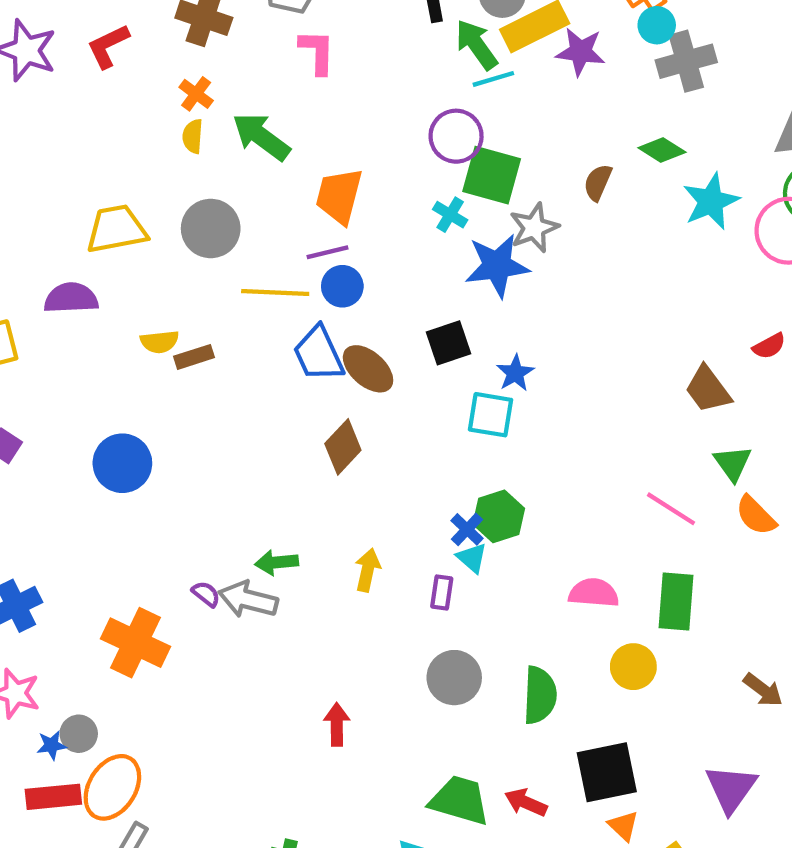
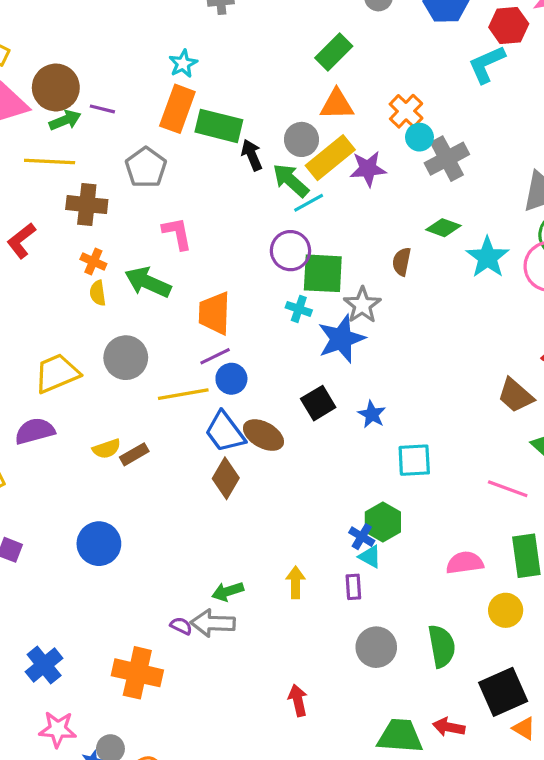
pink L-shape: (317, 52) -> (177, 233), moved
cyan square: (491, 415) -> (414, 460), moved
brown diamond: (343, 447) -> (226, 478), moved

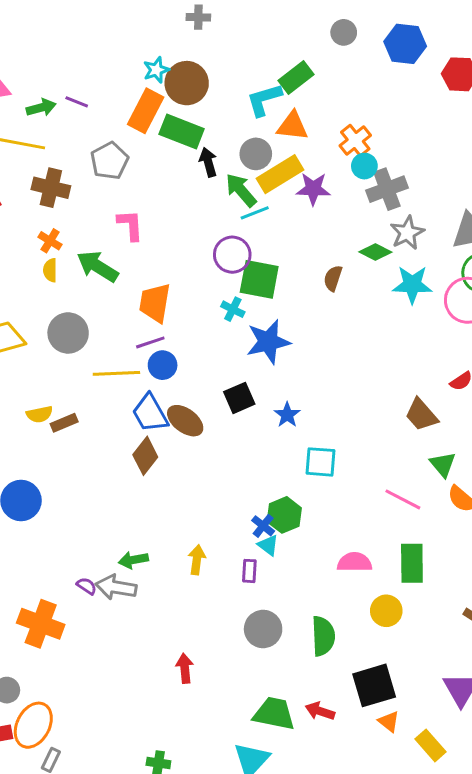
cyan L-shape: (487, 64) -> (264, 100), moved
brown circle: (56, 87) -> (187, 83), moved
cyan star: (487, 257) -> (412, 285), turned 30
gray star: (362, 305) -> (407, 233), moved

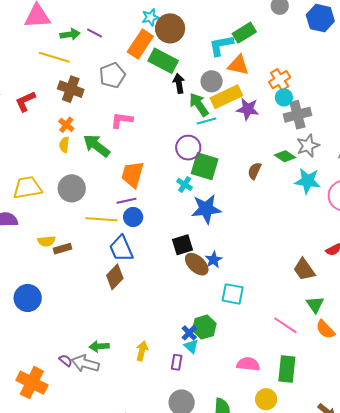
pink L-shape: (130, 225) -> (122, 120), turned -85
brown ellipse: (185, 421) -> (197, 264), moved

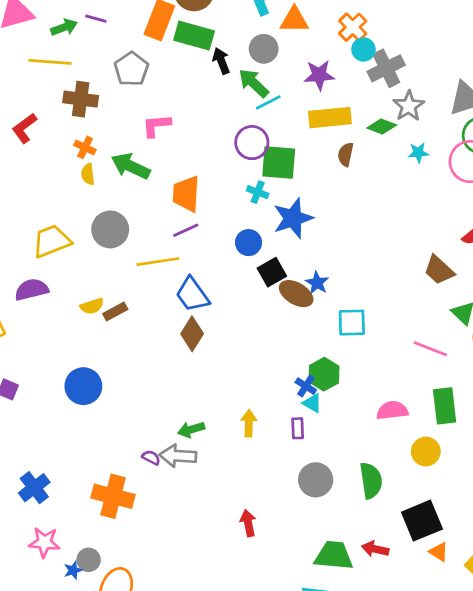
yellow rectangle: (226, 97) -> (330, 118), moved, turned 32
cyan star: (308, 181) -> (418, 153), size x0.6
blue circle: (133, 217) -> (249, 243), moved

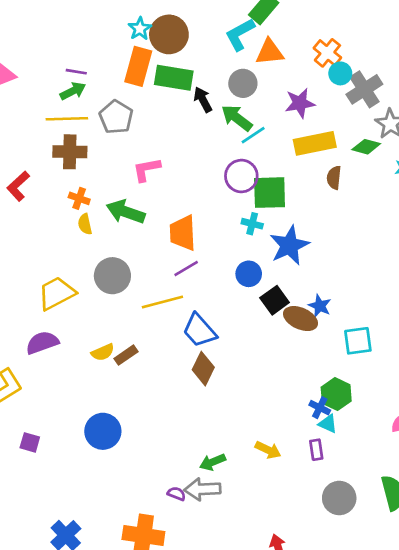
green arrow: (64, 27) -> (73, 91), moved
yellow line: (50, 62) -> (67, 119), moved
yellow arrow: (249, 423) -> (268, 450), turned 120

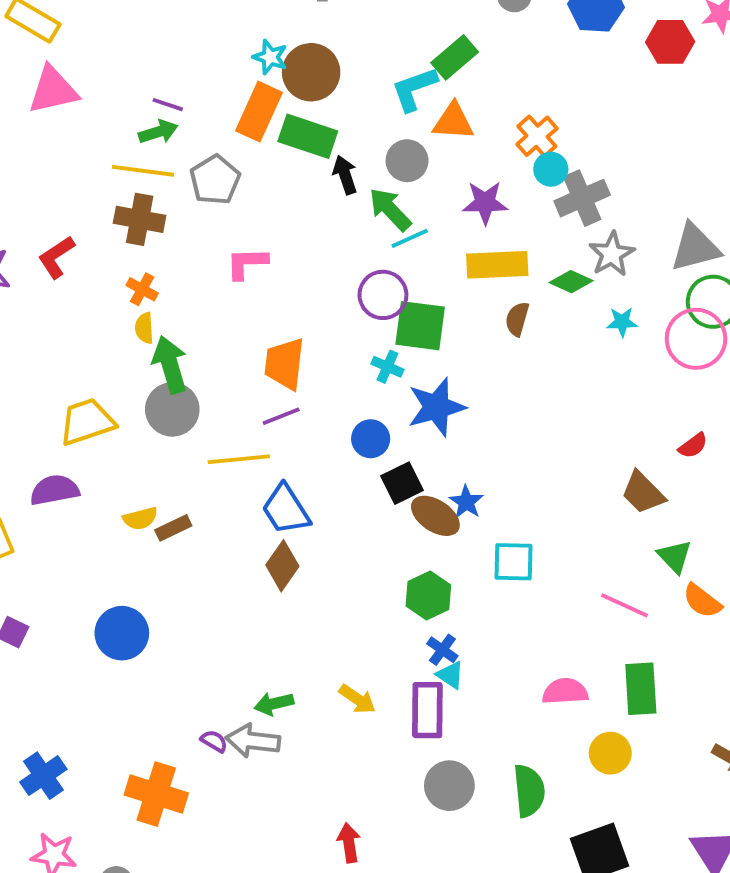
cyan star: (140, 29) -> (270, 57), turned -30
green arrow: (126, 212) -> (170, 365), moved, turned 45
green hexagon: (336, 394) -> (428, 596), moved
purple rectangle: (316, 450) -> (427, 710), size x1.8

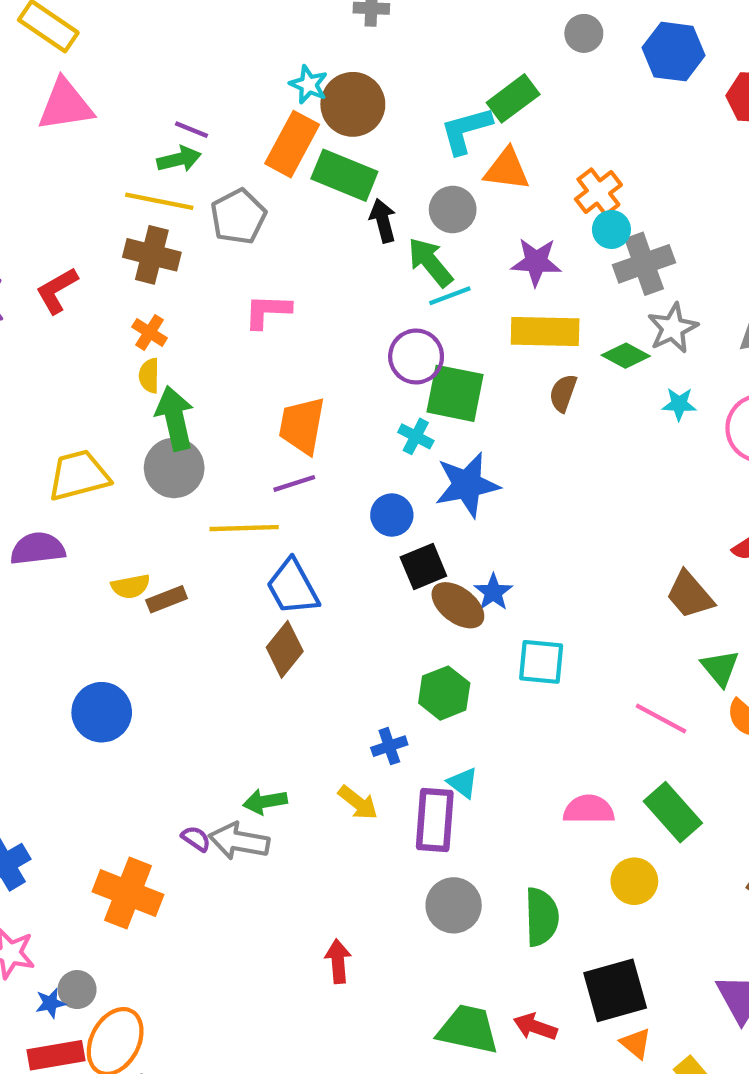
blue cross: (442, 650) -> (389, 746), moved, turned 32
green rectangle: (641, 689) -> (673, 812), turned -42

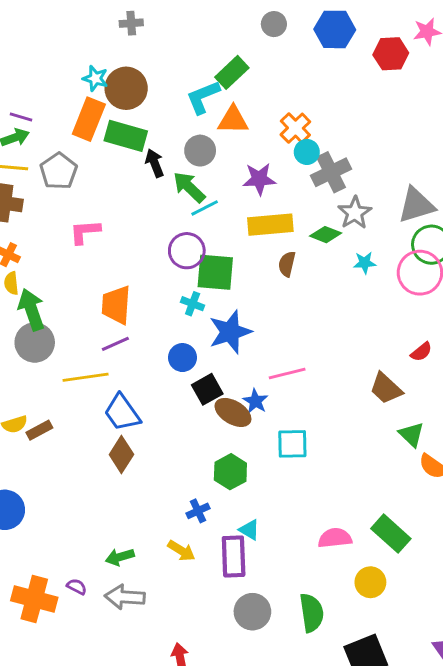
pink line: (661, 719) -> (287, 373), moved, turned -36
gray arrow: (239, 841) -> (125, 597), moved
orange cross: (128, 893) -> (34, 599), moved

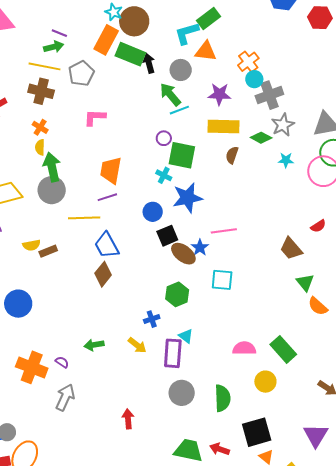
black arrow: (155, 163) -> (149, 63), moved
purple circle: (187, 251) -> (164, 138), size x0.6
gray arrow: (125, 597) -> (65, 397), moved, turned 104

